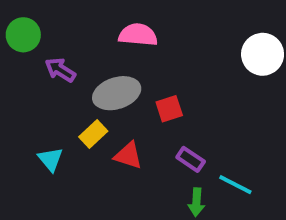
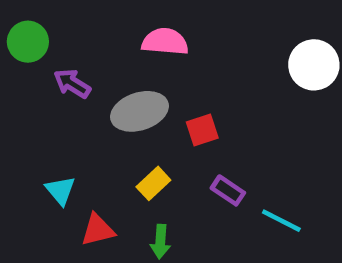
yellow rectangle: (93, 134) -> (153, 183), moved
red triangle: (128, 155) -> (98, 230), moved, turned -32
green arrow: (196, 202) -> (160, 242), moved

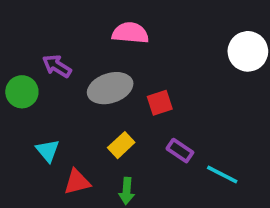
green circle: (28, 42) -> (22, 92), moved

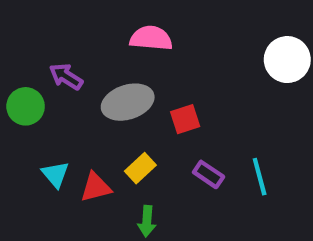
cyan line: (222, 174) -> (260, 177), moved, turned 48
red triangle: (77, 182) -> (96, 187), moved

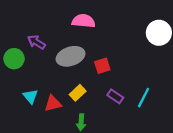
cyan line: (260, 177) -> (144, 98), turned 42

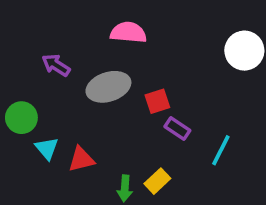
green circle: (14, 59) -> (21, 118), moved
yellow rectangle: (78, 93) -> (157, 181), moved
purple rectangle: (115, 96) -> (177, 129), moved

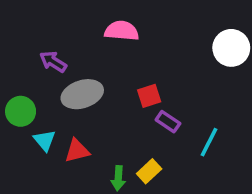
gray ellipse: (108, 87) -> (82, 94), moved

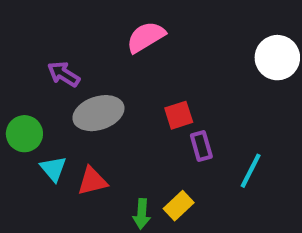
pink semicircle: (122, 31) -> (146, 37), turned -36
purple rectangle: (168, 122) -> (201, 146), turned 40

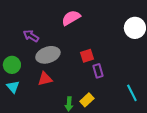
cyan triangle: (53, 169) -> (13, 87), moved
cyan line: (251, 171) -> (132, 93), moved, turned -54
red triangle: (92, 181) -> (45, 79), moved

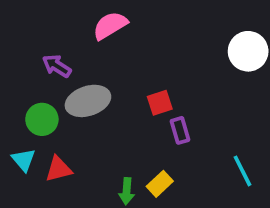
pink semicircle: (71, 18) -> (110, 25), moved
green circle: (12, 65) -> (42, 119), moved
red triangle: (45, 79) -> (59, 169), moved

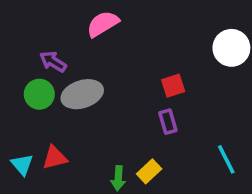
red square: (160, 103) -> (173, 86), moved
green circle: (42, 119) -> (39, 94), moved
cyan triangle: (24, 160) -> (22, 165), moved

